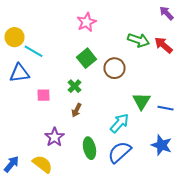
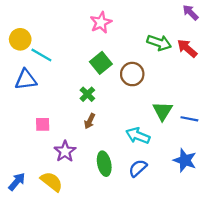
pink square: (44, 95) -> (43, 124), moved
cyan arrow: (120, 123) -> (138, 136), turned -110
blue semicircle: (120, 152) -> (138, 168), size x0.7

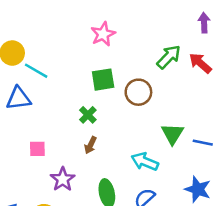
purple arrow: (190, 12) -> (204, 23), turned 42
green arrow: (159, 43) -> (169, 57), turned -65
green square: (101, 63) -> (103, 80), turned 30

